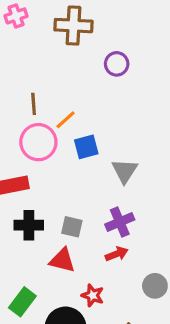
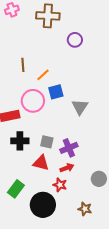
pink circle: (38, 142) -> (33, 101), moved
purple cross: (120, 222) -> (69, 148), moved
red arrow: (117, 254) -> (67, 168), moved

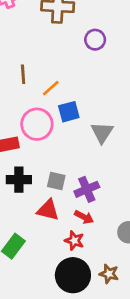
red arrow: (67, 168) -> (84, 217), turned 48
black circle: (43, 205) -> (73, 275), moved

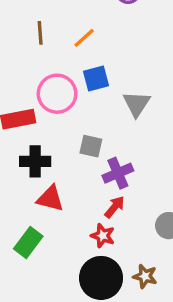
orange line: (51, 88) -> (84, 38), moved
gray square: (56, 181) -> (91, 146), moved
red triangle: (48, 210) -> (50, 199), moved
red arrow: (84, 217) -> (115, 207), turned -78

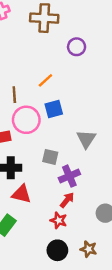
brown line: (40, 33) -> (14, 95), moved
gray triangle: (137, 104) -> (86, 139), moved
black circle: (101, 278) -> (57, 250), size x0.7

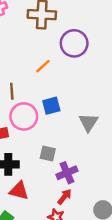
purple circle: (77, 47) -> (74, 43), size x1.5
orange line: (45, 80) -> (43, 66), moved
gray triangle: (86, 139) -> (88, 122), moved

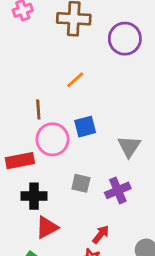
purple circle: (74, 43) -> (125, 39), moved
purple cross: (67, 173) -> (118, 190), moved
red triangle: (19, 191) -> (47, 227), turned -42

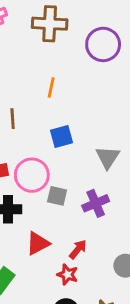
orange line: (75, 80) -> (51, 88), turned -36
pink circle: (52, 139) -> (32, 175), moved
red triangle: (47, 227) -> (38, 243), moved

